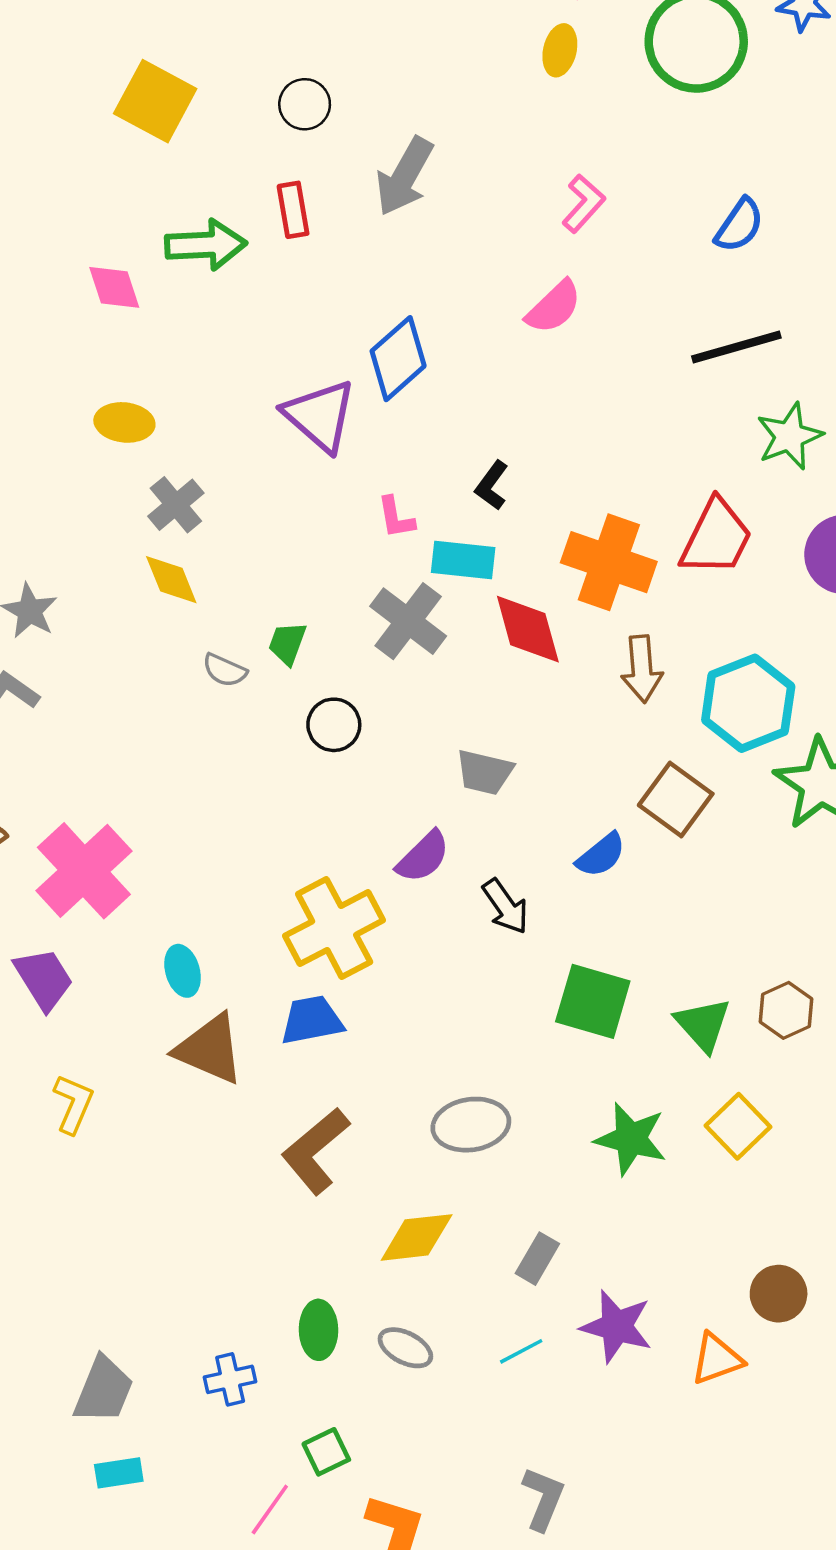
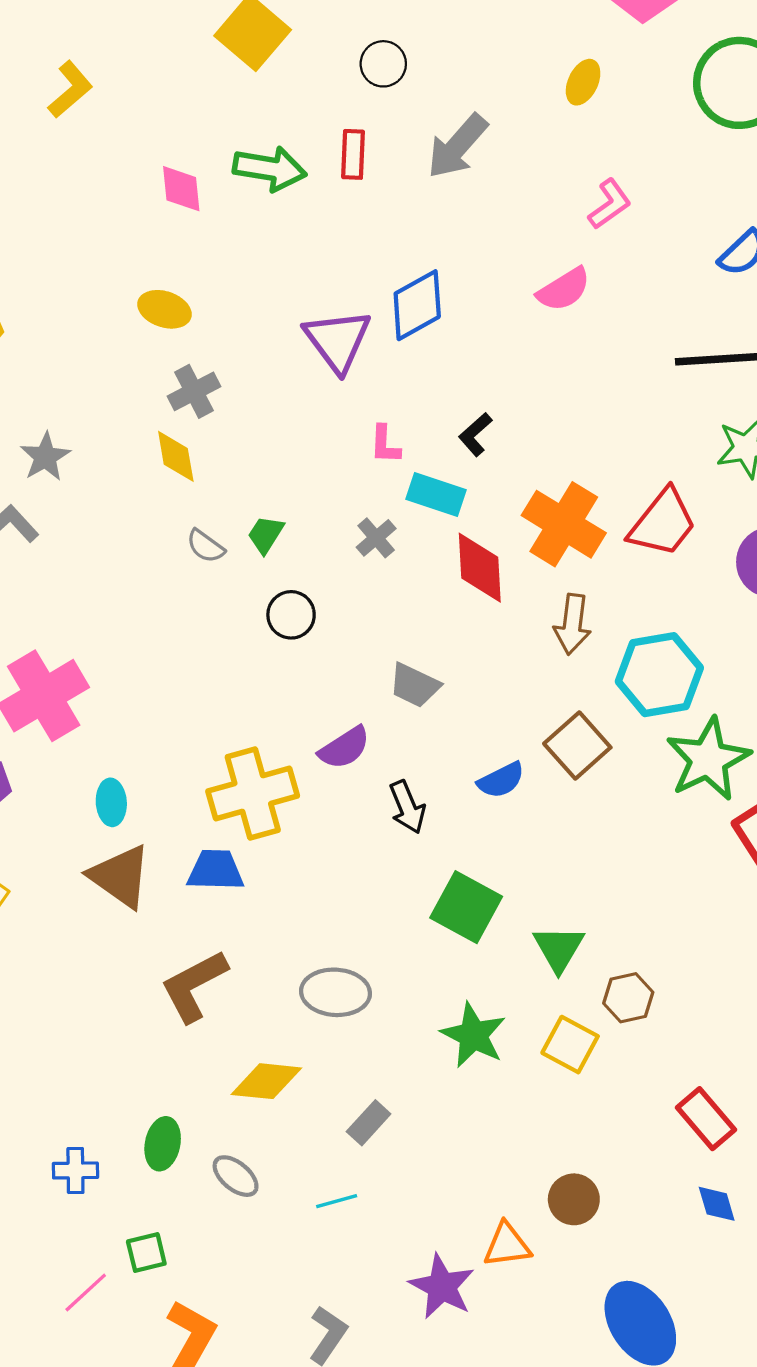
yellow ellipse: (560, 50) -> (583, 82), moved
gray cross: (408, 621) -> (376, 538), size x0.6
brown hexagon: (786, 1010) -> (628, 998), moved
yellow square: (738, 1126) -> (570, 1045), turned -30
purple star: (616, 1326) -> (442, 1287), moved

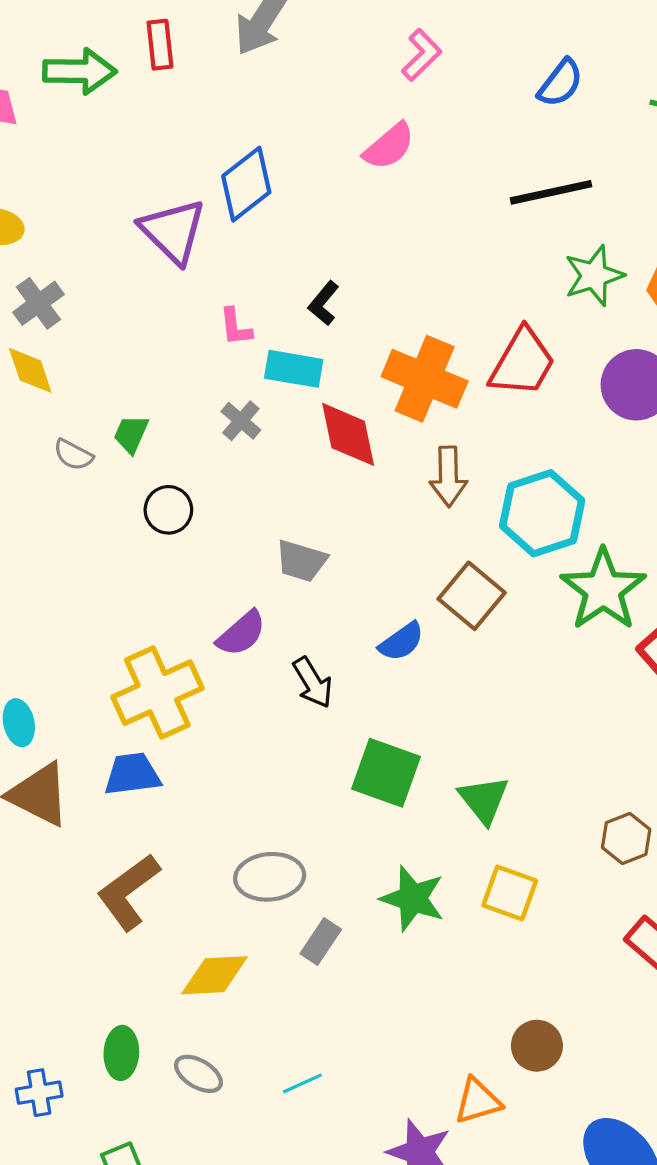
brown hexagon: (628, 998) -> (626, 838), moved
gray rectangle: (369, 1123) -> (321, 942), moved

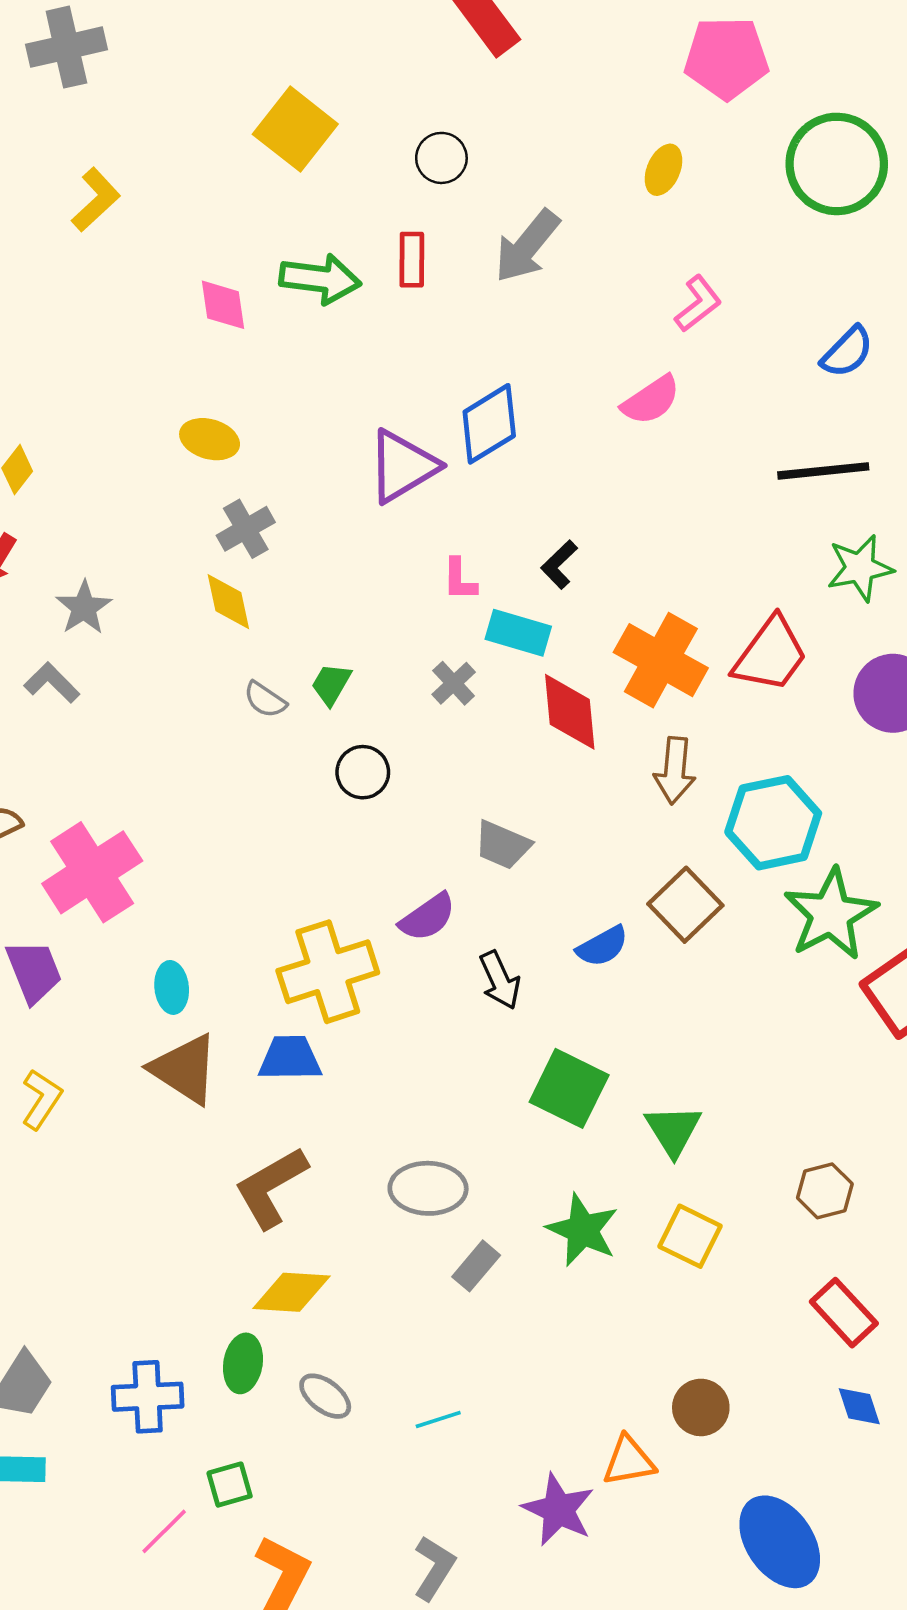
purple triangle: (173, 231) -> (403, 466), turned 38
yellow diamond: (215, 975) -> (291, 1292), moved
blue cross: (39, 1093) -> (148, 1397), size x1.4

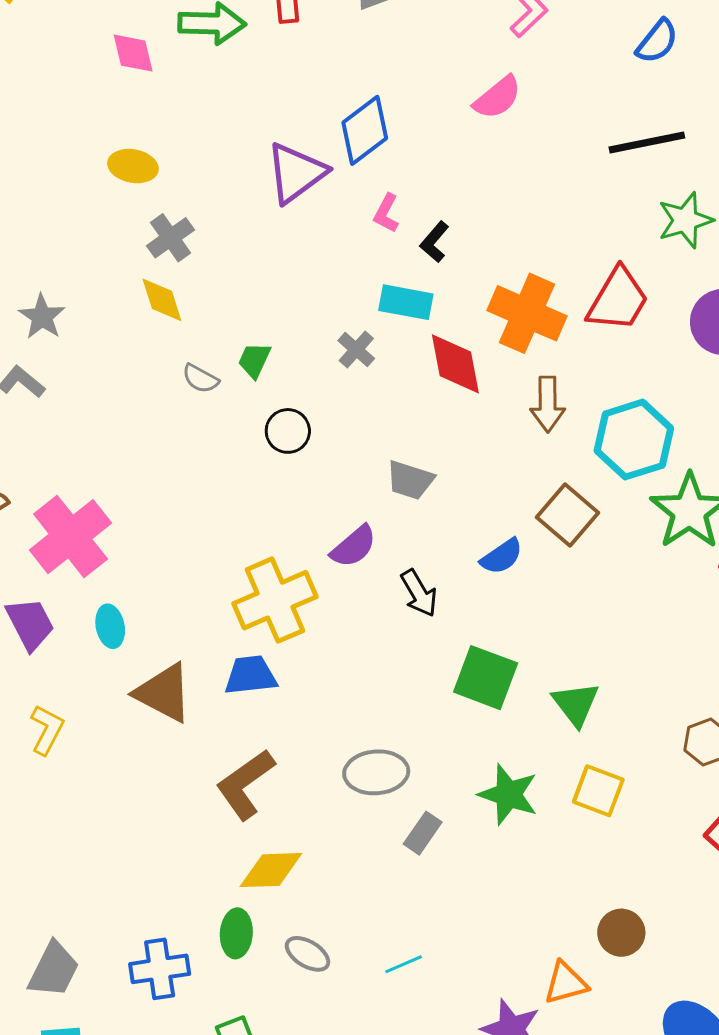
pink L-shape: (459, 579) -> (386, 213), moved, turned 33
cyan ellipse: (172, 987) -> (110, 626), moved

